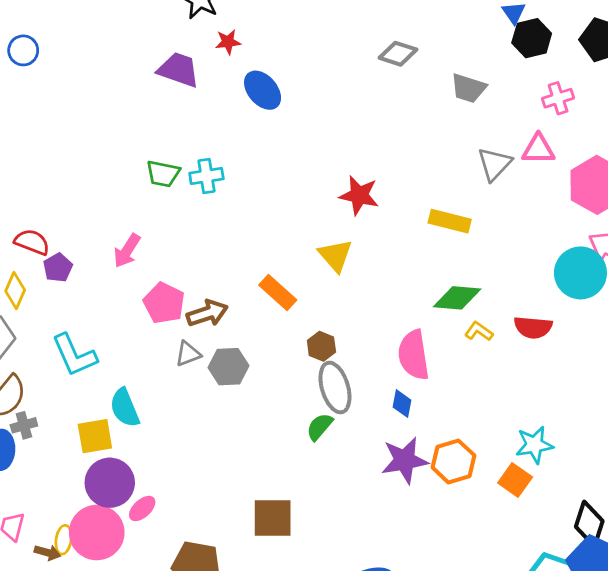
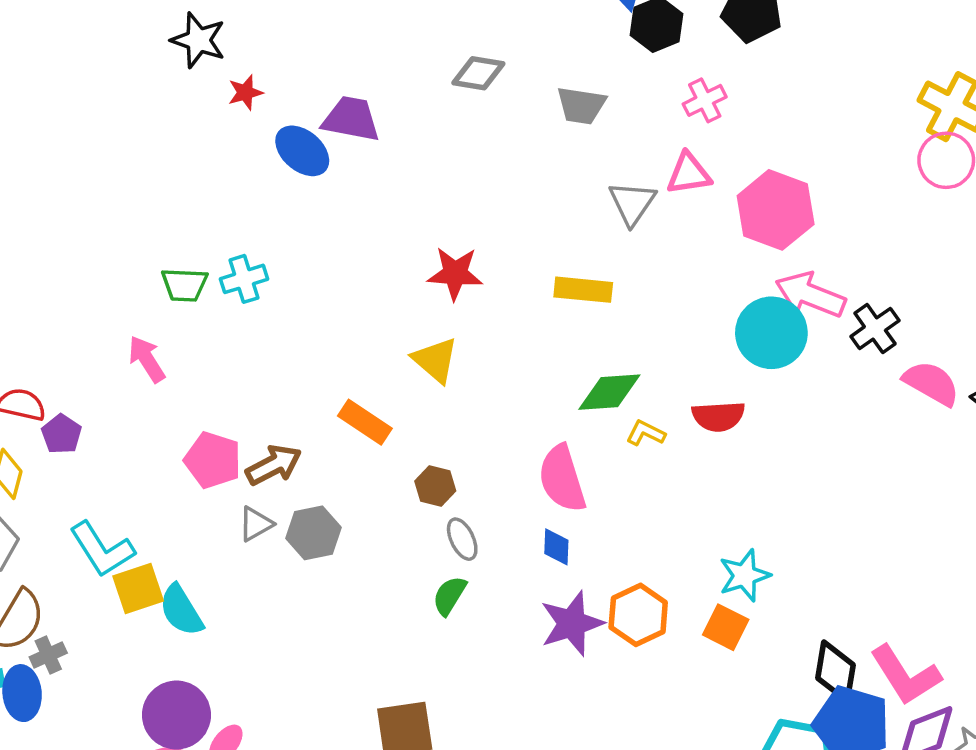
purple trapezoid: (179, 70) -> (351, 119), moved
pink arrow: (127, 251) -> (147, 359), moved, turned 124
gray ellipse: (335, 387) -> (462, 539), size x0.6
yellow square: (95, 436) -> (138, 589), moved

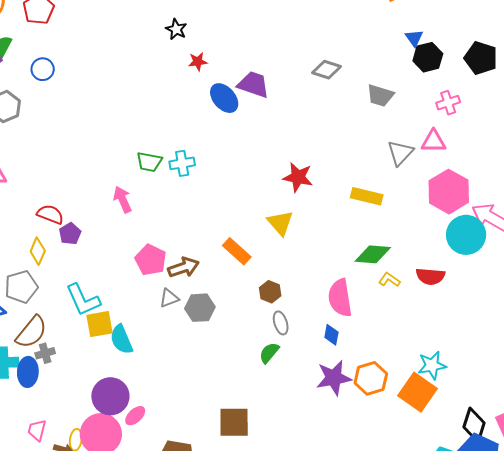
black star: (198, 40) -> (176, 29), size x0.7
pink hexagon: (776, 210) -> (449, 192), moved
orange square: (726, 627) -> (418, 392), size x1.5

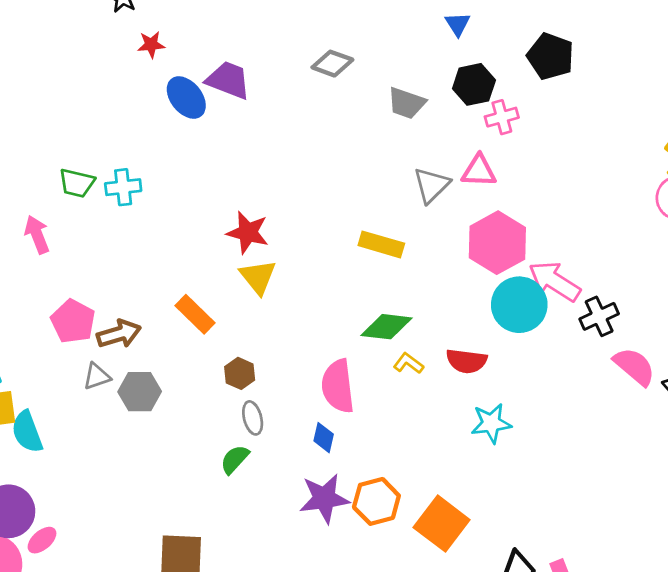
black hexagon: (428, 57) -> (474, 84), moved
red star: (298, 177) -> (248, 232), moved
cyan star: (432, 365) -> (491, 423), moved

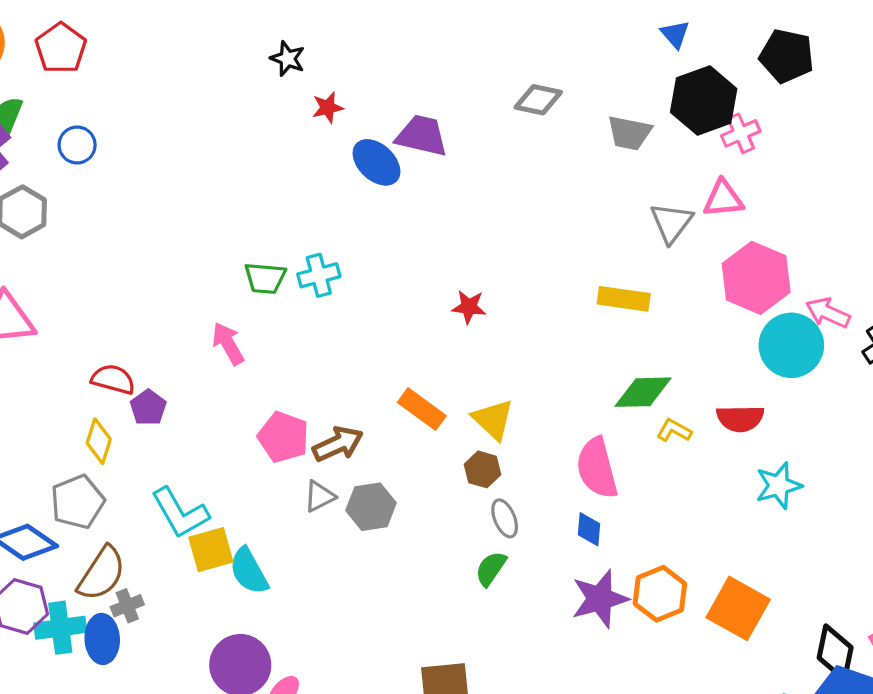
black hexagon: (474, 84) -> (704, 101), size x1.4
red star: (248, 232) -> (469, 307), size x0.7
yellow triangle: (258, 277) -> (493, 419), moved
pink arrow: (555, 281) -> (828, 313), size x0.7

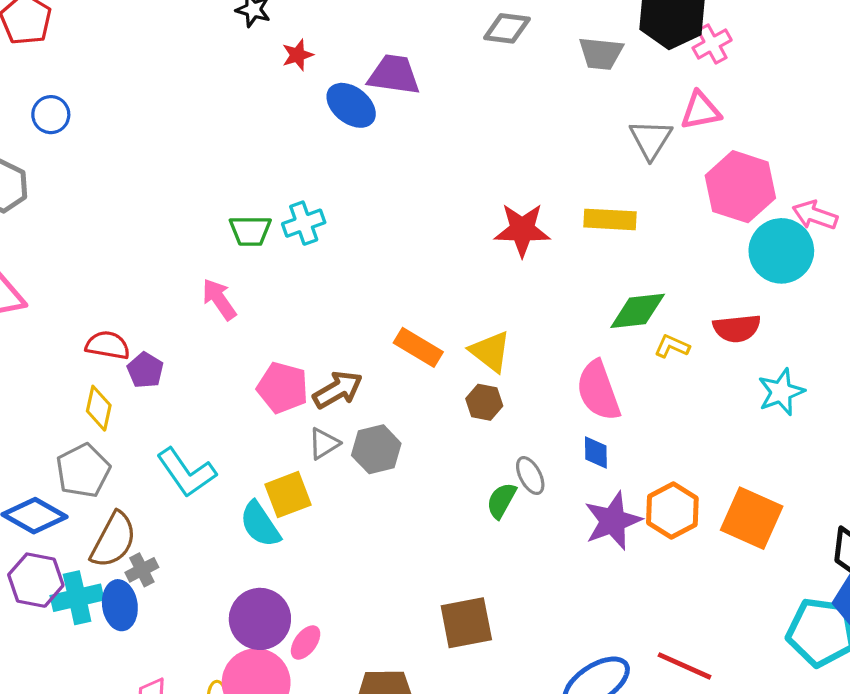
red star: (469, 307) -> (522, 230), moved, size x1.6
gray ellipse: (505, 518) -> (530, 476), moved
yellow square: (211, 550) -> (288, 495), moved

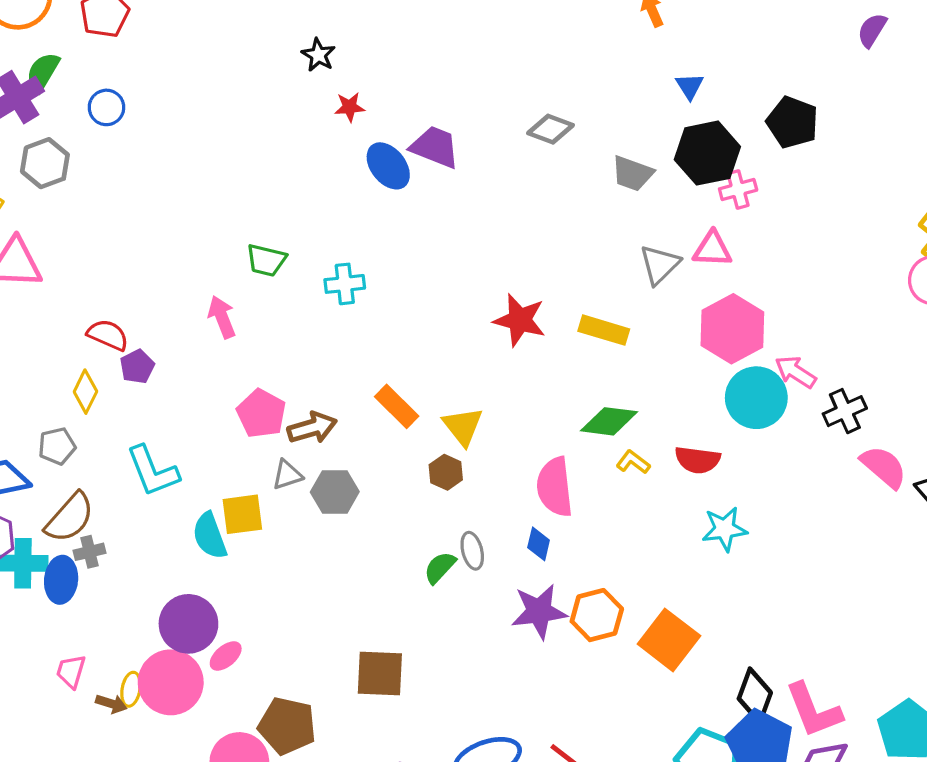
cyan cross: (304, 223) -> (345, 284), moved
gray pentagon: (83, 471) -> (57, 446), size x0.7

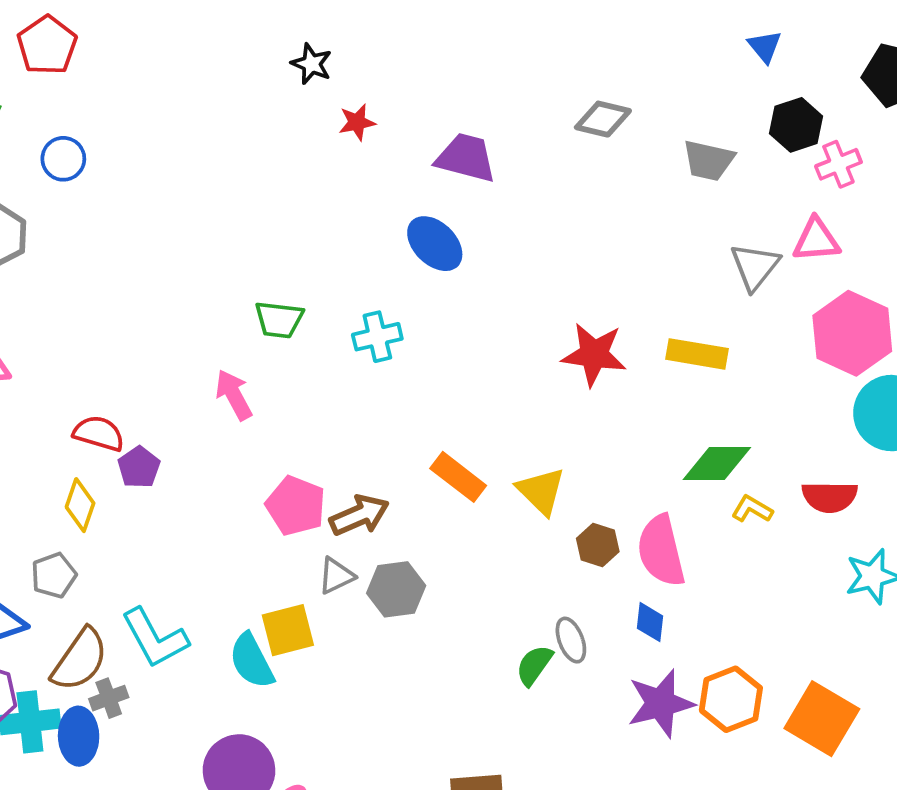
black hexagon: (707, 153) -> (796, 125), size x0.7
blue ellipse: (388, 166) -> (435, 244), moved
cyan L-shape: (153, 471) -> (155, 638), moved
brown hexagon: (446, 472) -> (598, 545), moved

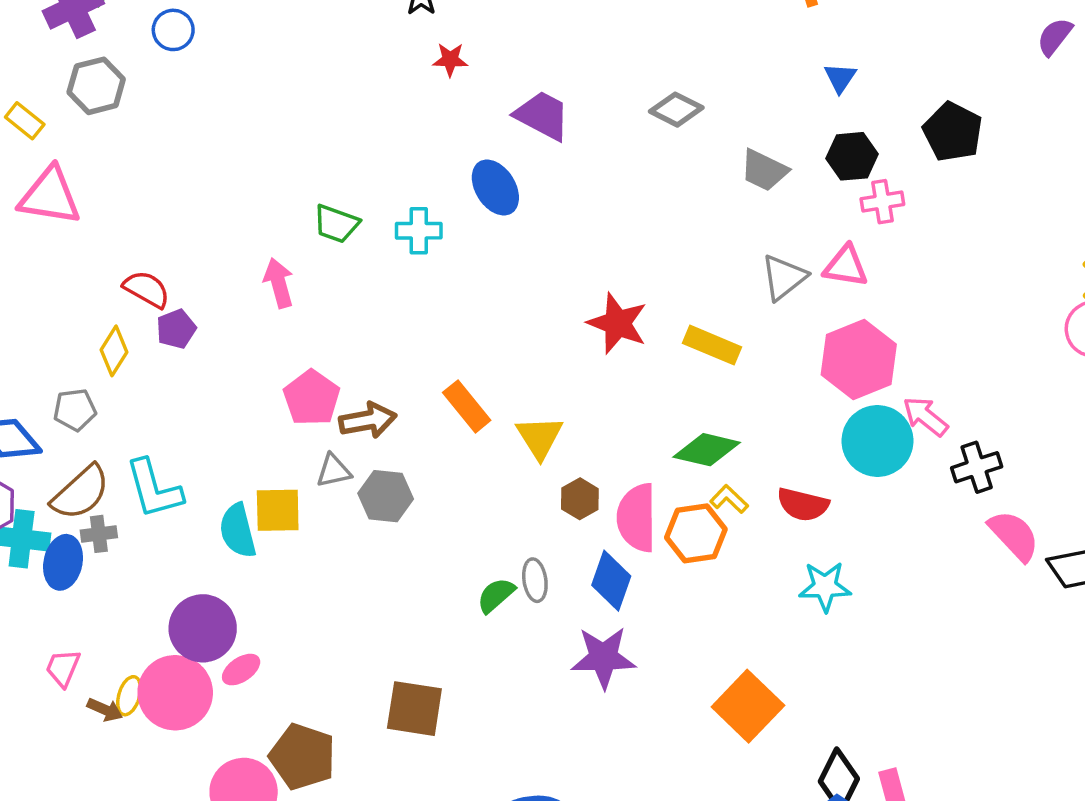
cyan cross: (377, 337) -> (419, 231), moved
blue diamond: (650, 622) -> (611, 581), size x1.5
orange hexagon: (731, 699) -> (696, 533), moved

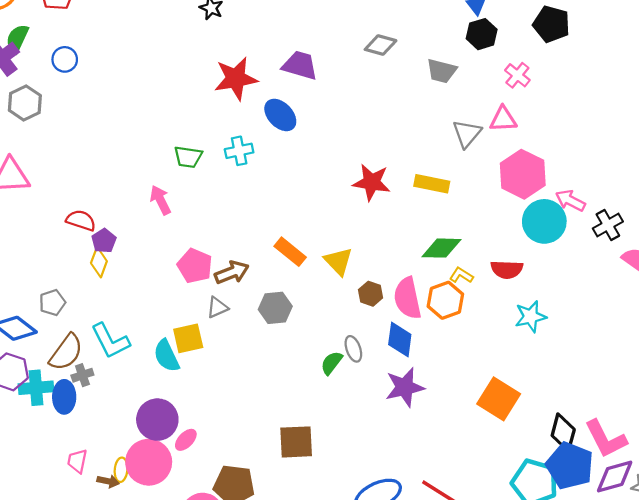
red star: (450, 60) -> (236, 79), moved, size x2.0
black hexagon: (852, 156) -> (482, 34), moved
pink cross: (882, 202) -> (517, 75), turned -30
yellow diamond: (114, 351) -> (99, 262), moved
gray hexagon: (386, 496) -> (275, 308), moved

